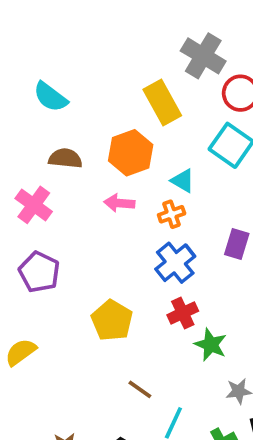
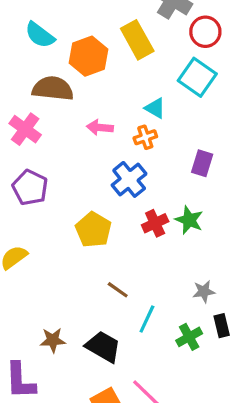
orange hexagon: (131, 153) -> (88, 56), moved
brown semicircle: (65, 158) -> (53, 89), size x1.4
blue cross: (175, 263) -> (129, 179), moved
green star: (211, 345) -> (189, 220), moved

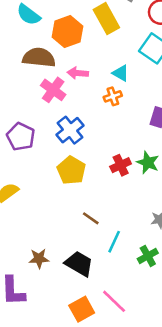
pink arrow: (100, 128) -> (78, 73), moved
pink cross: (25, 129) -> (53, 90), moved
blue cross: (129, 179) -> (70, 130), moved

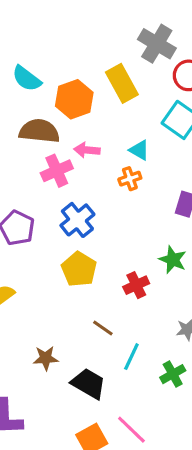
pink cross: (53, 90) -> (57, 171), turned 30
red cross: (121, 165) -> (136, 285), moved
brown star: (39, 259) -> (46, 358), moved

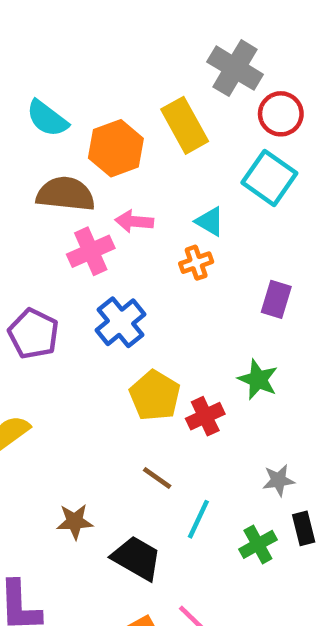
yellow pentagon: (79, 269) -> (155, 396), moved

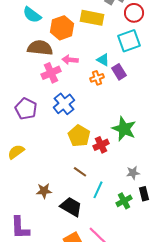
yellow rectangle: (185, 125) -> (92, 18), turned -50
cyan square: (269, 178) -> (129, 41), turned 35
purple rectangle: (276, 299) -> (119, 72), moved, turned -49
green star: (258, 380) -> (124, 129), size x1.4

